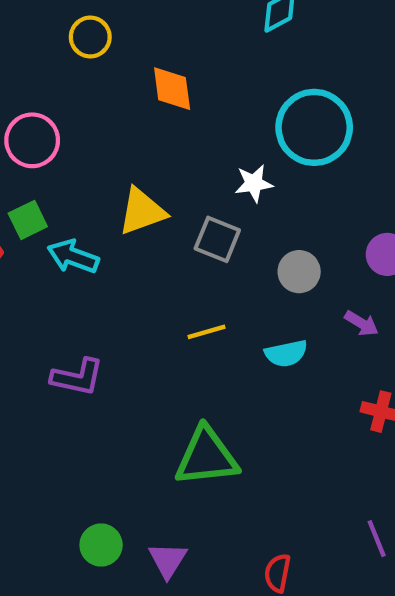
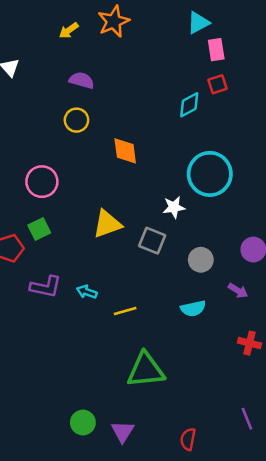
cyan arrow: (73, 257) -> (87, 292), moved, size x0.7
yellow line: (206, 332) -> (125, 311), moved
purple L-shape: (77, 377) -> (46, 287), moved

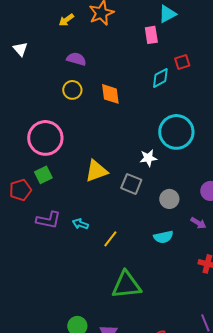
pink rectangle: (216, 50) -> (151, 35), moved
orange diamond: (125, 151) -> (110, 94), moved
pink circle: (42, 182) -> (45, 138), size x1.4
yellow line: (125, 311) -> (110, 239), turned -36

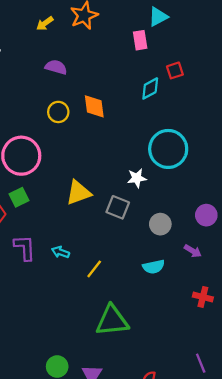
yellow circle: (72, 90) -> (58, 112), moved
purple L-shape: (48, 220) -> (25, 248), turned -105

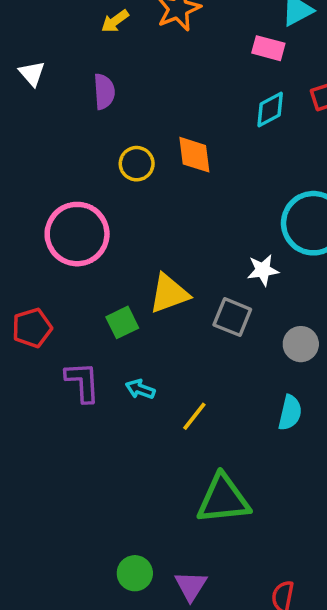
pink rectangle: (140, 40) -> (268, 48), turned -66
purple semicircle: (56, 67) -> (104, 91), moved, turned 70
cyan diamond: (150, 88) -> (270, 110), moved
green square: (19, 197) -> (122, 322), moved
cyan semicircle: (154, 267) -> (290, 413), turned -65

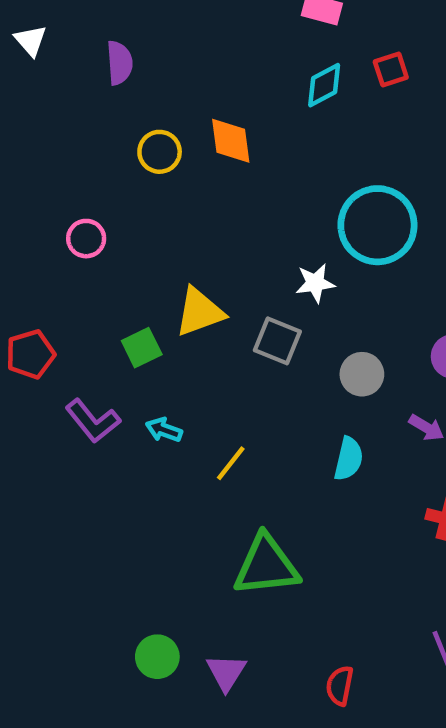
pink circle: (77, 234) -> (86, 239), size x0.5
purple L-shape: (83, 382) -> (93, 421), turned 144

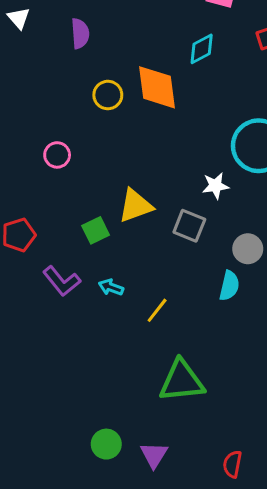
cyan diamond: (324, 85) -> (202, 49), moved
orange diamond: (231, 141) -> (157, 87), size x1.4
cyan semicircle: (349, 459) -> (229, 286), moved

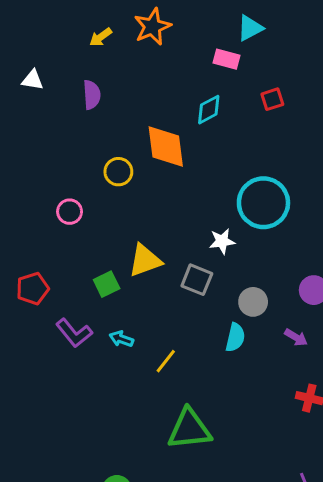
white triangle: (19, 18) -> (33, 80), turned -40
yellow circle: (108, 95) -> (118, 172), moved

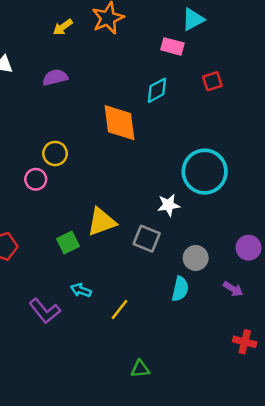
purple semicircle: (92, 95) -> (55, 77), turned -100
yellow circle: (118, 172) -> (55, 154), moved
purple L-shape: (74, 333) -> (45, 311), moved
green triangle: (189, 429) -> (140, 369), size x0.5

